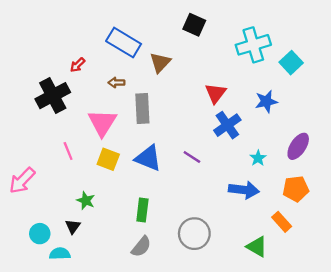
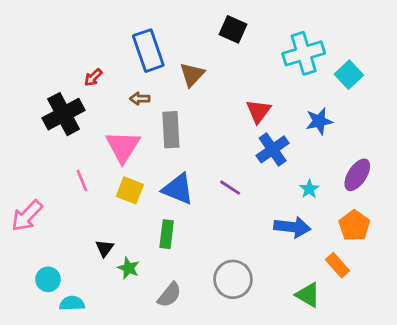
blue rectangle: (124, 42) -> (148, 51), turned 40
orange pentagon: (296, 189) -> (354, 226), turned -30
green star: (86, 201) -> (128, 268), moved
green rectangle: (142, 210) -> (167, 234), moved
black triangle: (73, 227) -> (104, 248), moved

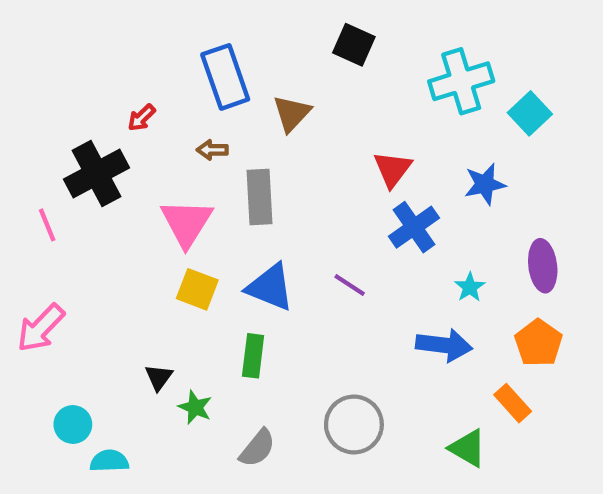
purple ellipse: (357, 175) -> (543, 266), turned -40
pink line: (82, 180) -> (47, 225), moved

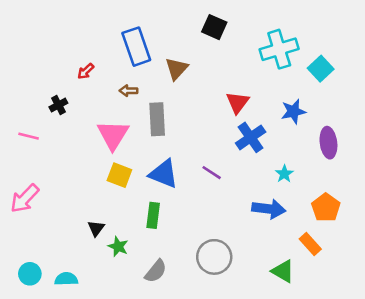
black cross: (96, 173) -> (58, 105), size x0.5
pink line: (47, 225) -> (29, 136), turned -54
purple ellipse: (543, 266) -> (328, 143), moved
cyan circle: (73, 424) -> (30, 274), moved

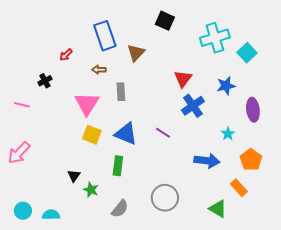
gray rectangle: (157, 119) -> (121, 92), size x0.7
cyan star: (284, 174) -> (228, 134), moved

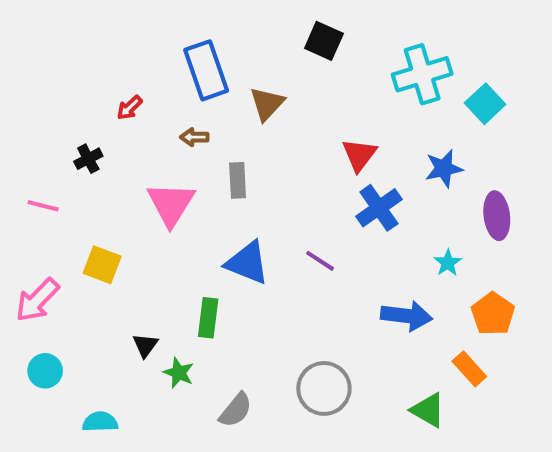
yellow square: (92, 135) -> (102, 265), moved
green rectangle: (118, 166) -> (208, 318), moved
cyan circle: (23, 211) -> (45, 371), moved

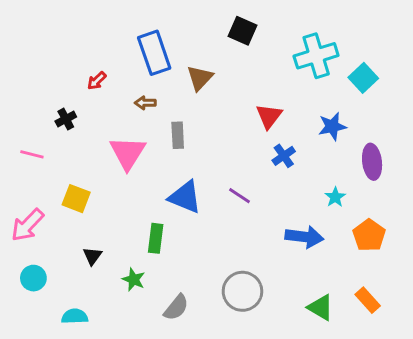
blue cross: (379, 208) -> (284, 156), size x0.7
black triangle: (145, 345) -> (92, 256), moved
orange rectangle: (469, 369) -> (368, 300), moved

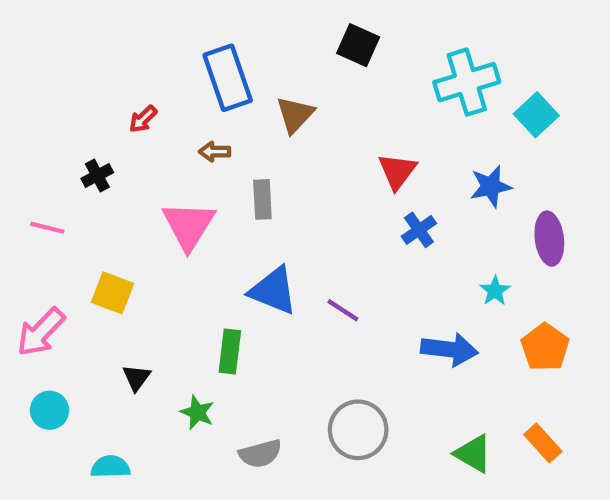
purple line: (240, 196) -> (343, 310), moved
gray semicircle: (176, 307) -> (260, 454), turned 36

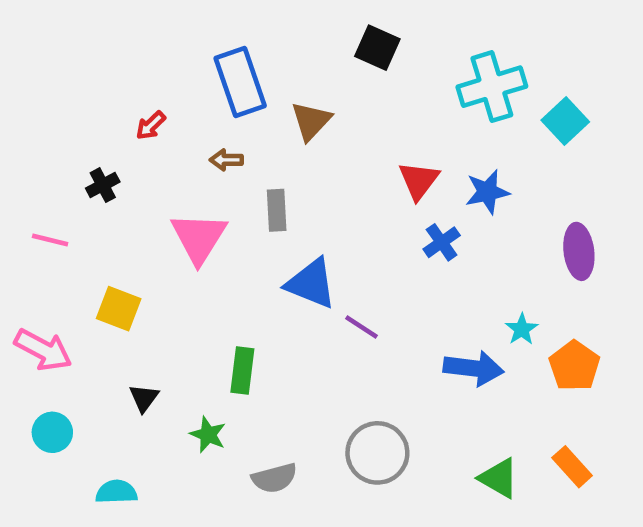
blue star: (491, 186) -> (487, 192), moved
blue triangle: (273, 291) -> (311, 283), moved
cyan star: (495, 291) -> (522, 329), moved
pink arrow: (41, 332) -> (43, 350), turned -106

